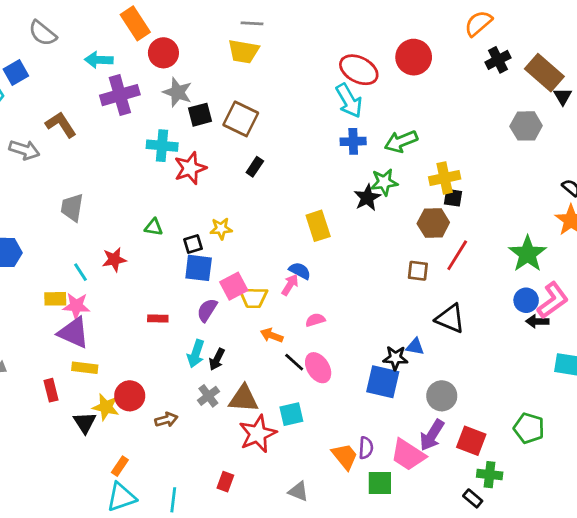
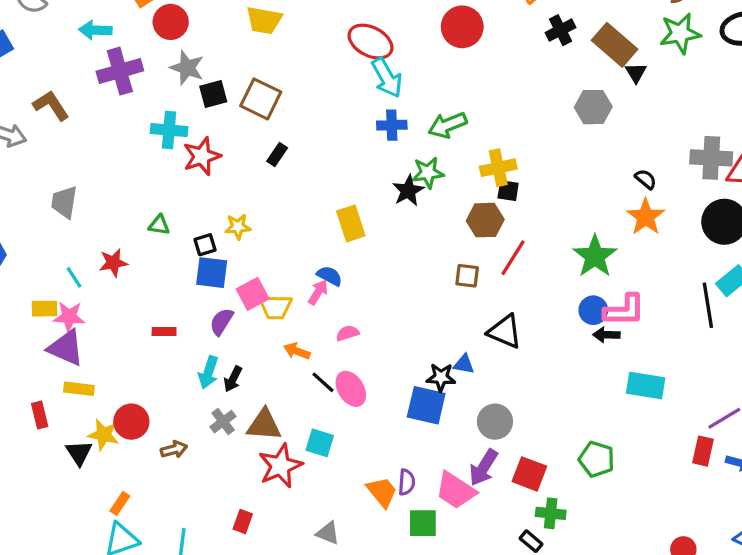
red ellipse: (359, 70) -> (370, 42), moved
pink L-shape: (553, 300) -> (624, 310), turned 36
cyan square: (291, 414) -> (320, 443), turned 30

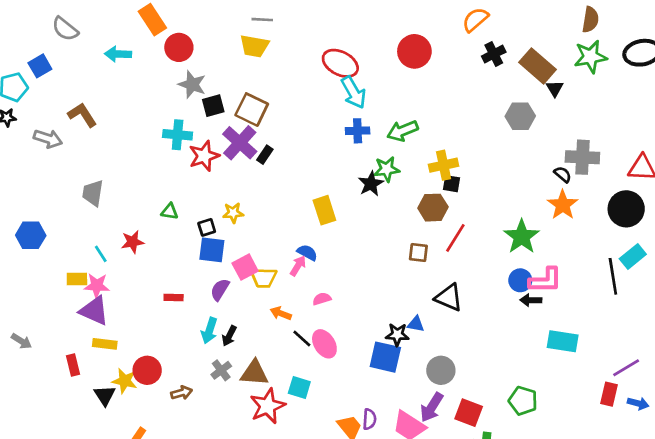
purple cross: (120, 71) -> (240, 143), moved, turned -32
gray cross: (711, 158) -> (582, 157), moved

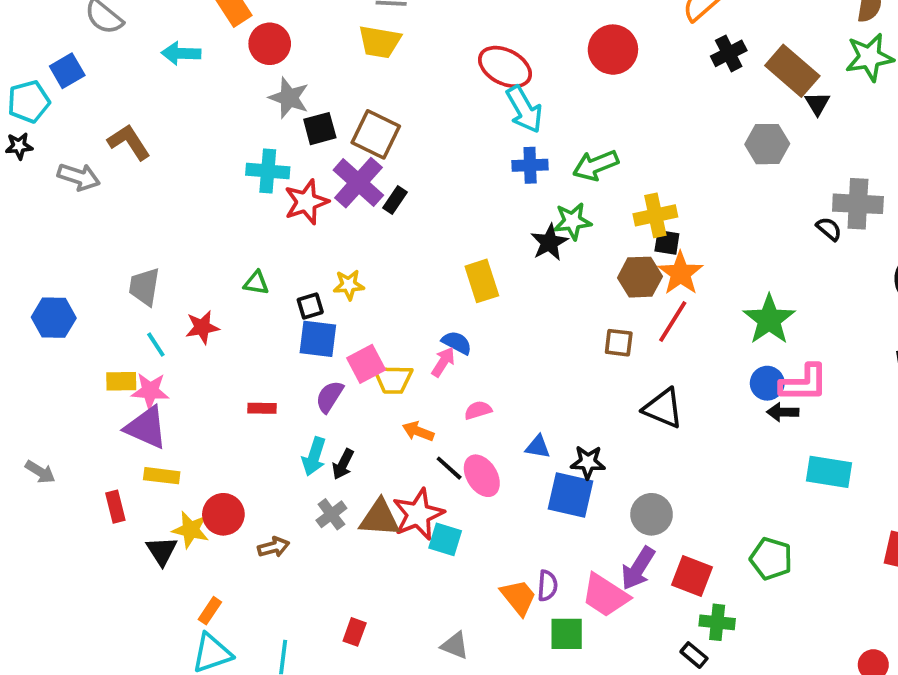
gray trapezoid: (93, 193) -> (144, 287), moved
orange star: (563, 205) -> (680, 273), moved
blue triangle: (416, 324) -> (538, 447), moved
red star: (268, 406) -> (418, 514), moved

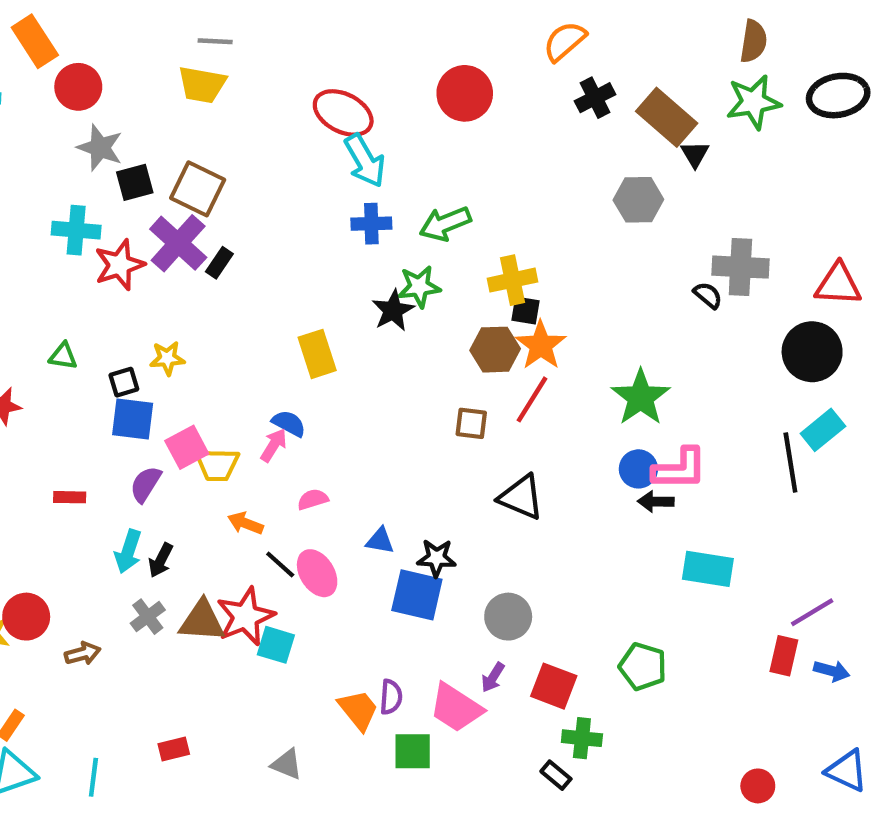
purple arrow: (638, 568) -> (493, 677), size x0.6
red rectangle: (355, 632) -> (174, 749), turned 56

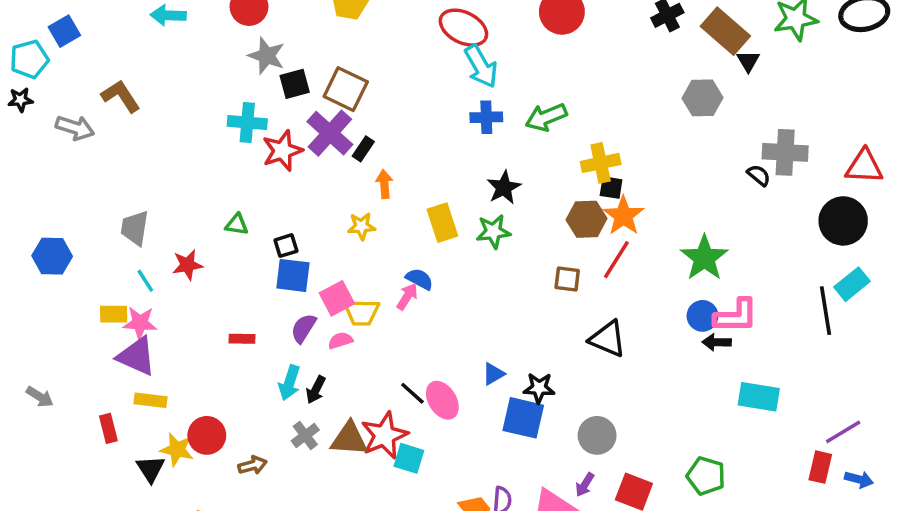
green star: (419, 287) -> (493, 232), moved
yellow star: (167, 358) -> (361, 226), moved
pink semicircle: (313, 499) -> (340, 340), moved
orange arrow: (245, 523) -> (384, 184), moved, turned 64
blue triangle: (380, 541) -> (493, 374), turned -40

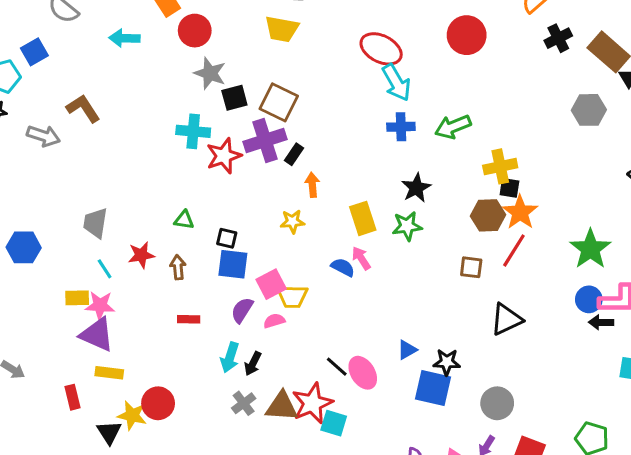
purple cross: (330, 133) -> (265, 141), turned 30
black square: (286, 246) -> (227, 238), turned 30
pink arrow: (407, 297) -> (361, 258), moved, turned -65
black triangle: (608, 339) -> (506, 319), turned -48
brown arrow: (253, 465) -> (178, 267), moved, turned -80

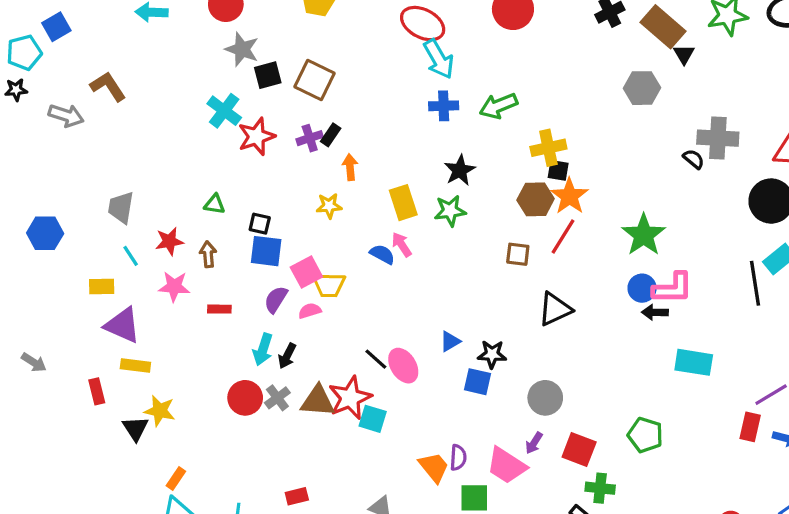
cyan cross: (193, 131) -> (224, 111), turned 32
purple cross: (265, 141) -> (310, 138), moved, size x0.6
pink star: (100, 305) -> (174, 287), moved
blue square: (433, 388) -> (477, 382), size x0.7
red circle: (158, 403) -> (245, 398), moved

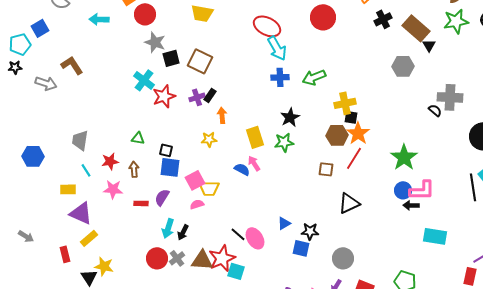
purple semicircle: (276, 299) -> (162, 197), moved
yellow rectangle: (135, 366) -> (89, 238), turned -48

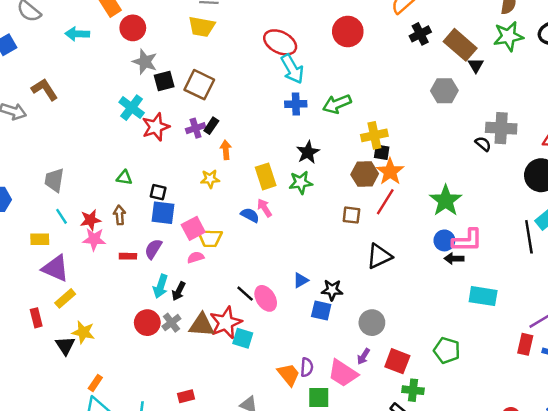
red star: (110, 161) -> (91, 220), moved

